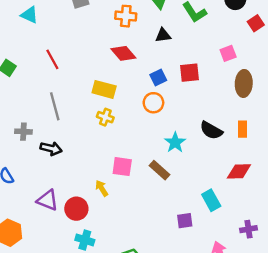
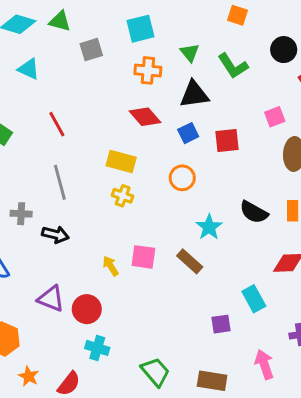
black triangle: (163, 35) -> (194, 94), size x1.5
blue square: (158, 77) -> (188, 133), moved
yellow arrow: (102, 188) -> (111, 266), moved

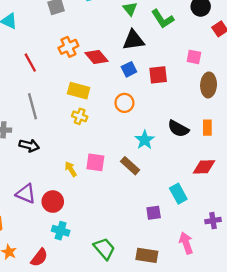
orange cross: (148, 70) -> (68, 47), moved, turned -30
pink square: (275, 117) -> (194, 57), turned 32

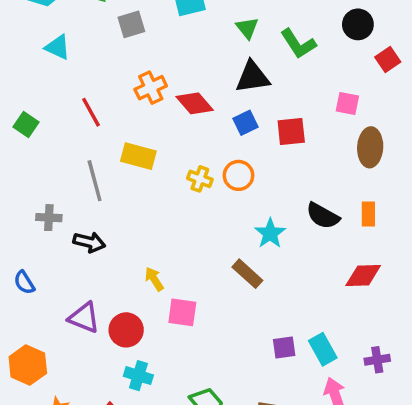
yellow rectangle: (79, 91) -> (138, 156), moved
yellow cross: (80, 116) -> (200, 179), moved
pink square: (95, 162) -> (182, 312), moved
cyan rectangle: (178, 194) -> (323, 349), moved

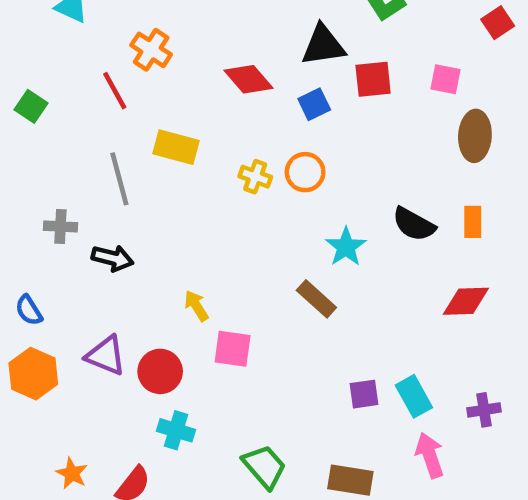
orange cross: (151, 88) -> (151, 50), moved, turned -32
red square: (291, 132) -> (373, 79), moved
orange hexagon: (28, 365) -> (33, 374), moved

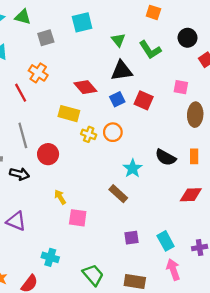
red square: (373, 79) -> (144, 100), moved, turned 30
yellow rectangle: (176, 147) -> (69, 114), moved
red circle: (160, 371) -> (48, 154), moved
purple square: (364, 394) -> (131, 238), moved

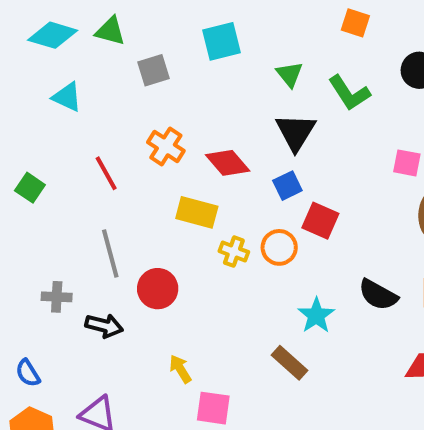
black triangle: (122, 71) -> (296, 132), turned -50
orange cross: (38, 73) -> (166, 146), moved
red square: (144, 100) -> (320, 221), moved

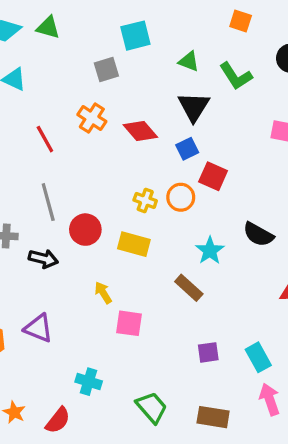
gray square: (154, 70) -> (106, 70), moved
green triangle: (289, 74) -> (189, 61), turned -30
yellow rectangle: (197, 212) -> (134, 244), moved

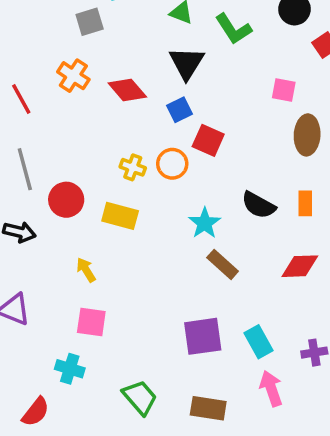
brown rectangle: (189, 288) -> (223, 264), moved
pink square: (129, 323) -> (91, 322), moved
purple square: (208, 352) -> (203, 336), size x1.6

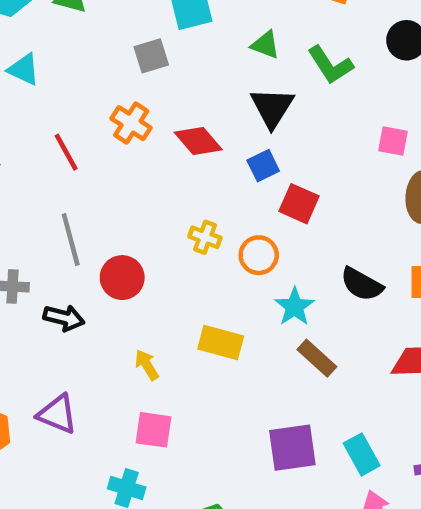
orange circle: (172, 164) -> (259, 255), moved
yellow rectangle: (120, 216) -> (221, 342), moved

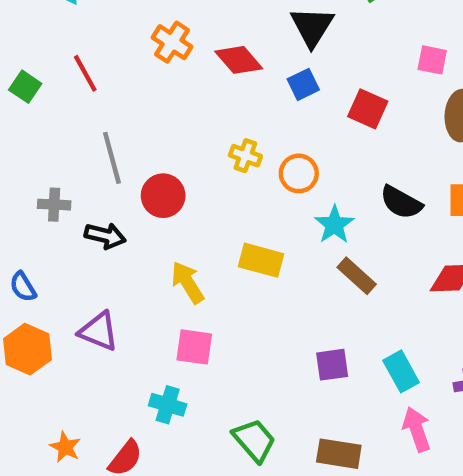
red line: (66, 152) -> (85, 73), moved
red square: (299, 204) -> (368, 109), moved
yellow arrow: (147, 365) -> (188, 282), size x1.4
purple square: (292, 448) -> (332, 365), size x0.7

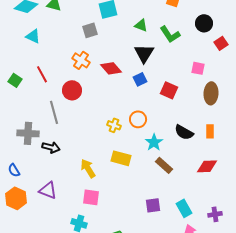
yellow cross: (245, 156) -> (114, 125), moved
red circle: (163, 196) -> (72, 90), moved
gray cross: (54, 205) -> (28, 133), size x1.5

